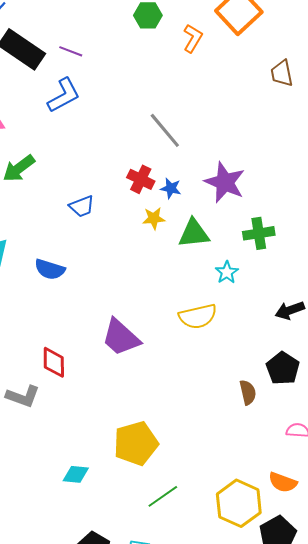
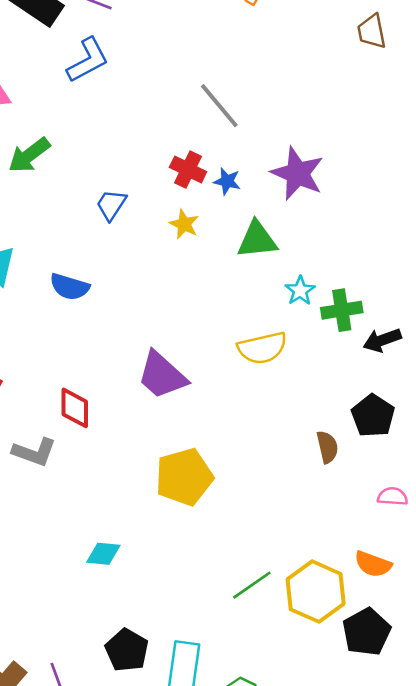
blue trapezoid: (82, 206) -> (111, 205), turned 144
yellow star: (154, 218) -> (184, 224), moved, turned 30
green cross: (259, 233) -> (342, 310), moved
yellow pentagon: (136, 443) -> (184, 477), moved
green line: (163, 496) -> (252, 585), moved

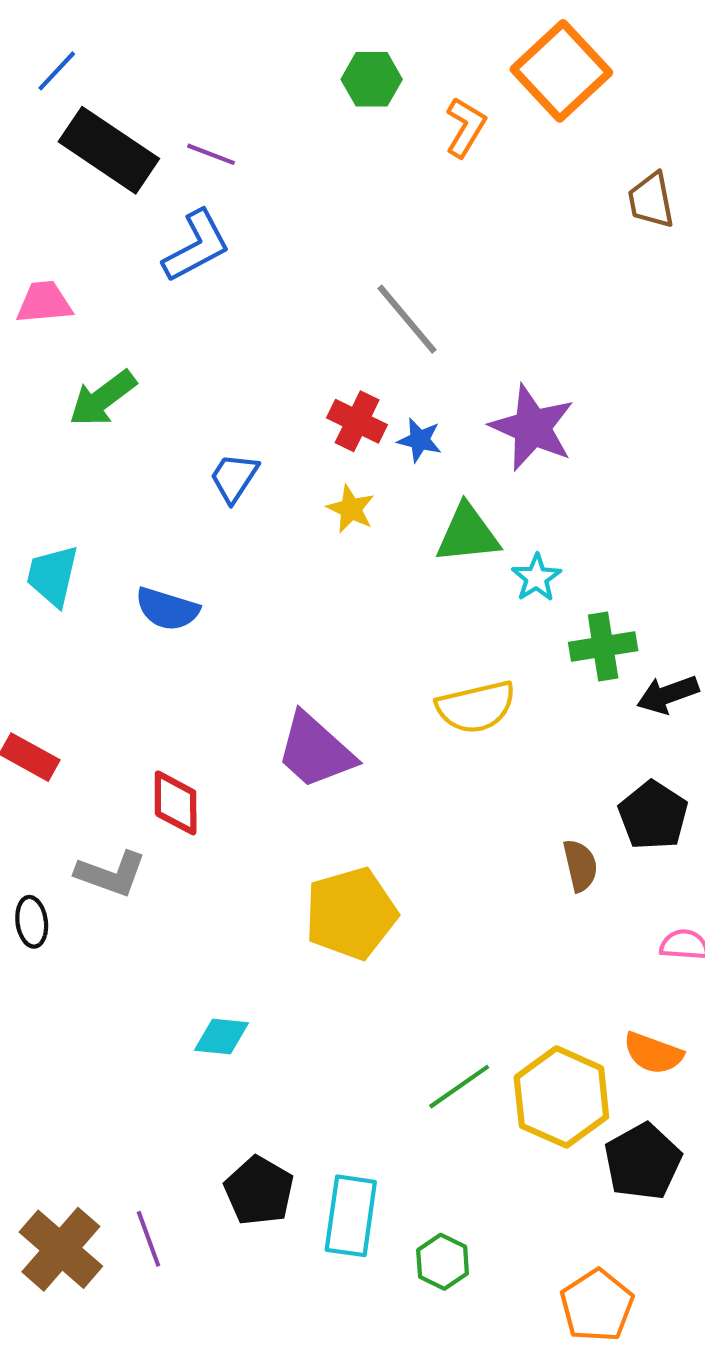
cyan star: (300, 291) -> (536, 578), moved

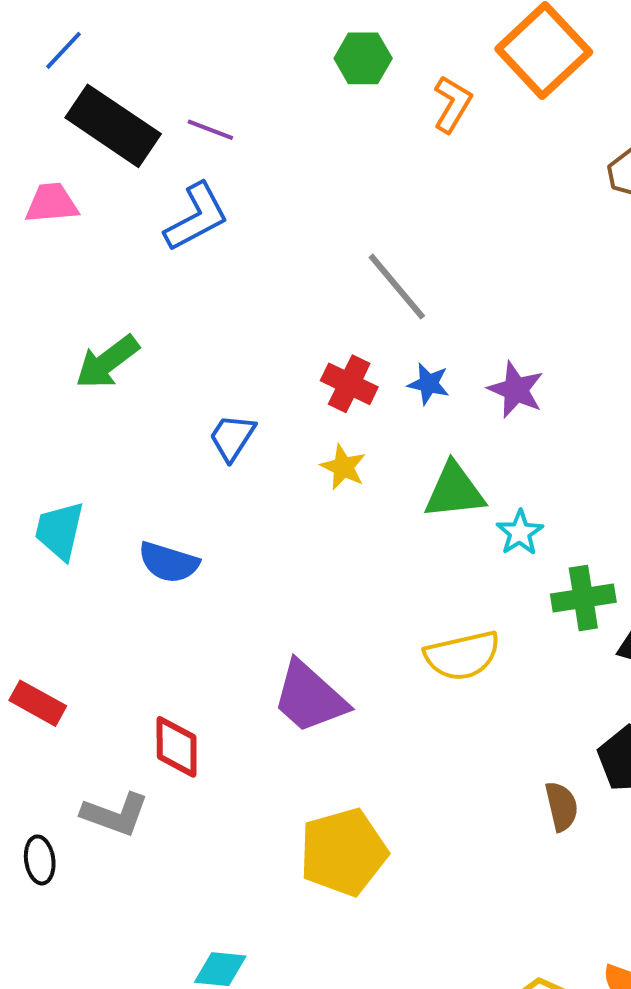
pink trapezoid: (44, 302) -> (52, 203), moved
purple star: (532, 428) -> (516, 390), size x0.7
blue star: (420, 440) -> (429, 384), moved

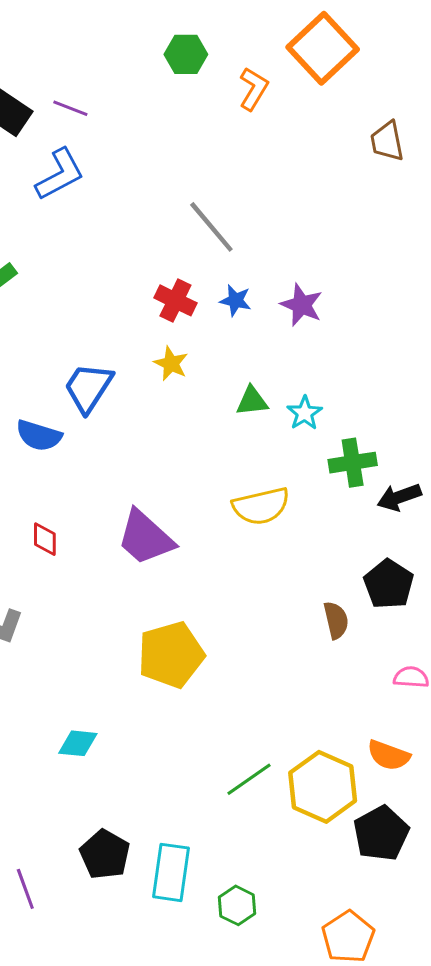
blue trapezoid: (232, 437) -> (88, 388), moved, size x1.4
green triangle: (454, 491) -> (252, 401), moved, size x0.7
red diamond: (177, 747) -> (45, 539), moved, size x0.7

